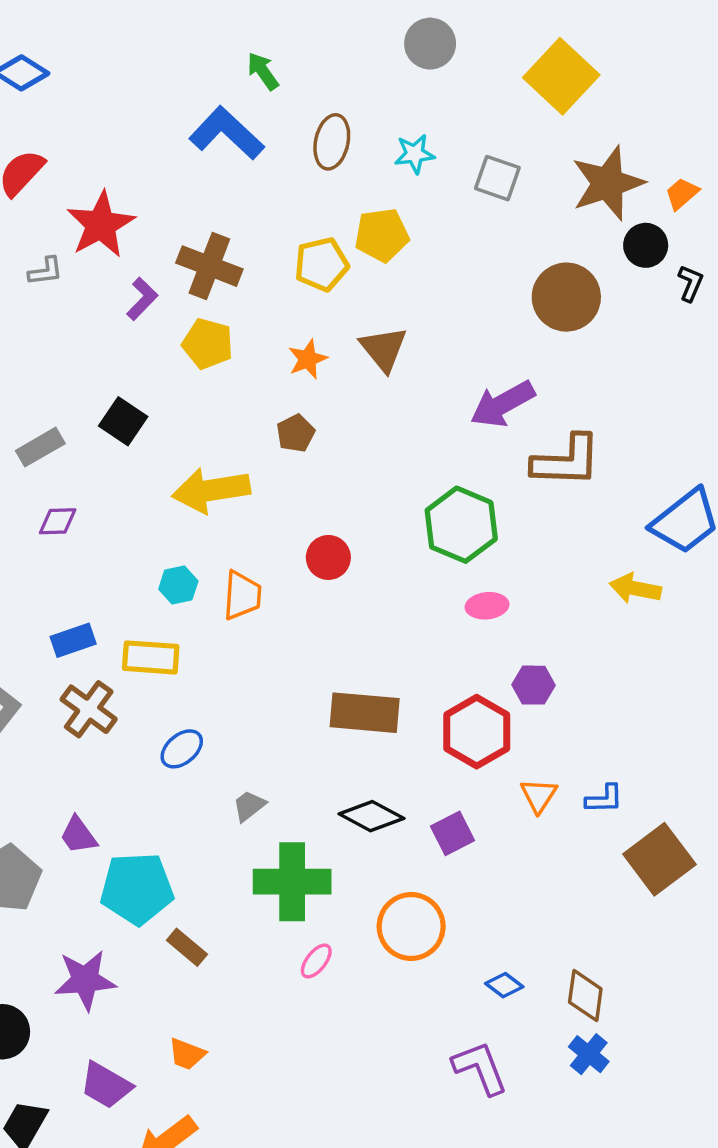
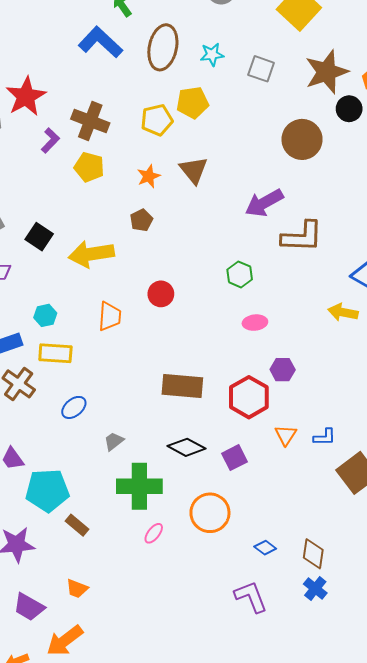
brown ellipse: (332, 142) -> (163, 47), size x1.4
black square: (123, 421) -> (39, 237), moved
green hexagon: (461, 525) -> (240, 274), size x0.6
cyan hexagon: (178, 585) -> (45, 315), moved

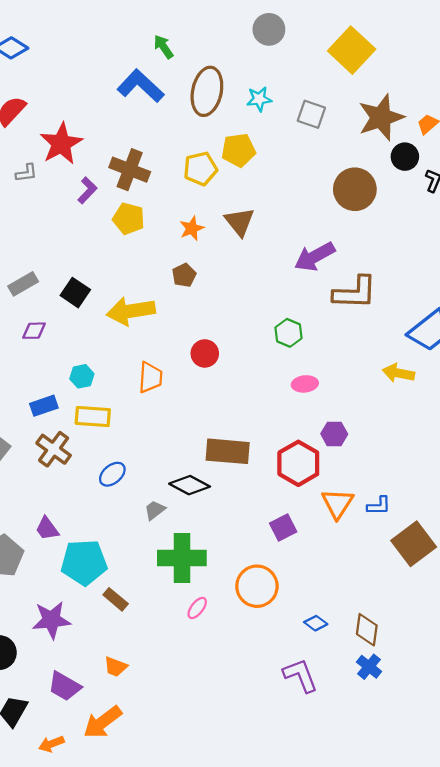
orange triangle: (286, 435) -> (337, 504), size x1.4
black diamond: (186, 447) -> (190, 485), moved

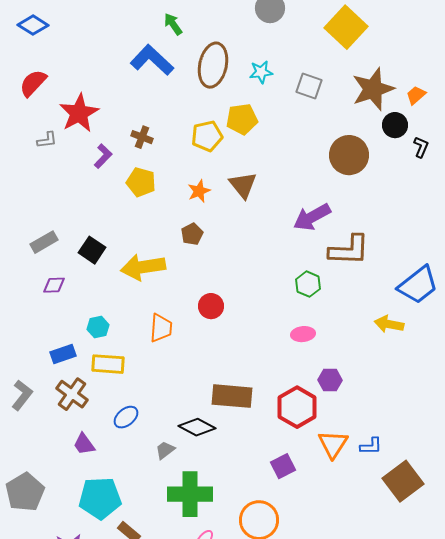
brown cross: (130, 170) -> (142, 137), size x0.6
green hexagon: (289, 333) -> (308, 284), moved
purple trapezoid: (47, 529) -> (84, 444), moved

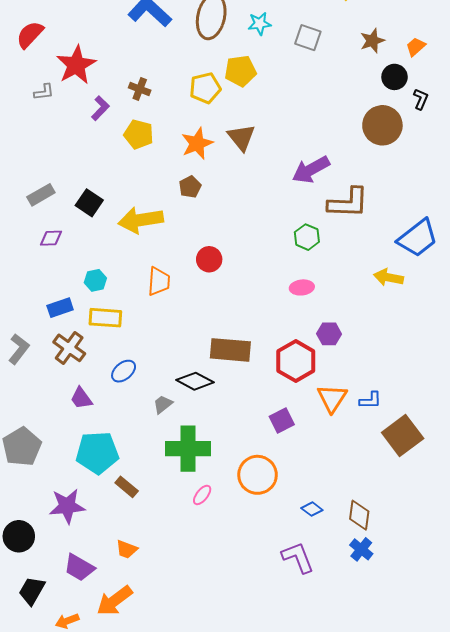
brown star: (373, 89) -> (372, 41), size x0.6
brown circle: (349, 155) -> (382, 125), moved
orange star: (199, 191) -> (197, 143), size x1.4

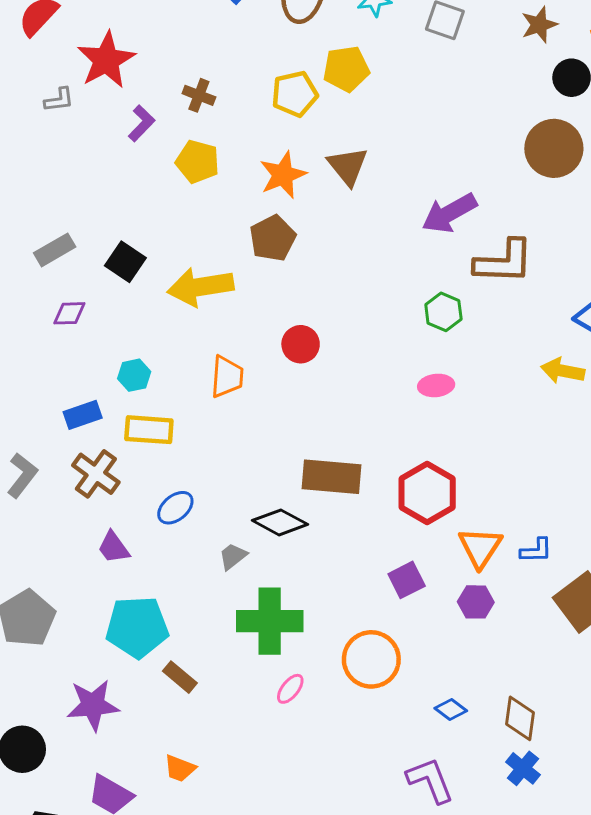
brown pentagon: (190, 187) -> (273, 238), size x1.4
purple hexagon: (329, 334) -> (476, 602), moved

